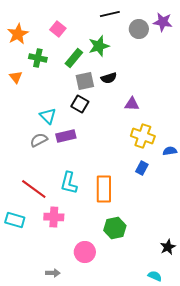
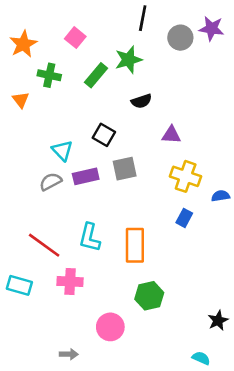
black line: (110, 14) -> (143, 18), turned -66
gray square: (85, 81) -> (125, 169), moved

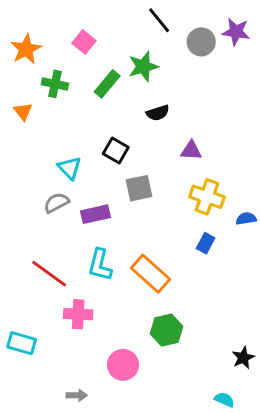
black line: (143, 18) -> (159, 20), turned -50
purple rectangle: (86, 176) -> (95, 214), moved
orange rectangle: (135, 245) -> (151, 274), turned -48
cyan rectangle: (19, 285) -> (22, 343), moved

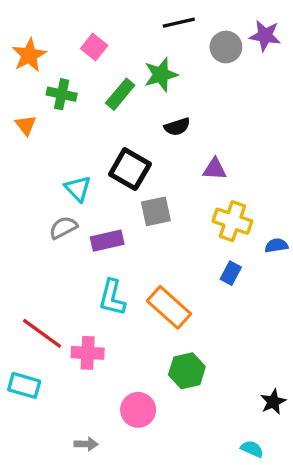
black line: (159, 20) -> (179, 23), turned -64
black square: (116, 151) -> (130, 169), size x1.4
red line: (49, 274) -> (42, 333), moved

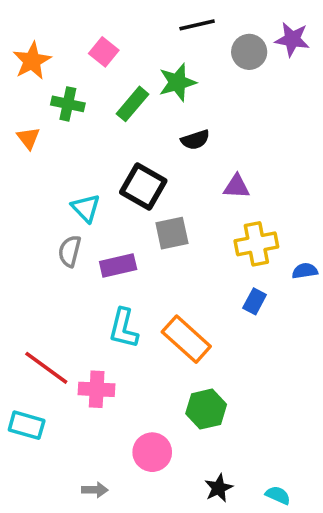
yellow cross: (232, 221) -> (256, 244), turned -30
gray semicircle: (63, 228) -> (70, 251), turned -48
black star: (273, 402) -> (219, 488), moved

